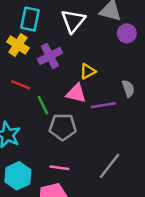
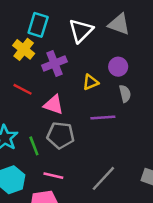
purple circle: (127, 33) -> (118, 67), moved
gray semicircle: (128, 89) -> (125, 94), moved
pink triangle: (76, 93) -> (54, 105), moved
green line: (43, 105) -> (34, 146), moved

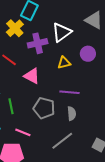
white triangle: (81, 31) -> (62, 32), moved
gray semicircle: (125, 94) -> (72, 114), moved
gray pentagon: (61, 135) -> (44, 108), moved

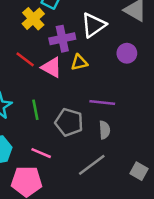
yellow triangle: (64, 63) -> (79, 62), moved
pink triangle: (32, 76) -> (52, 67), moved
green line: (11, 106) -> (35, 110), moved

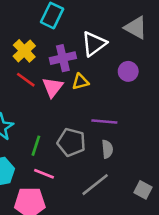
yellow cross: (33, 19) -> (24, 51), moved
pink triangle: (52, 67) -> (53, 87), turned 40
green line: (35, 110) -> (36, 146), moved, turned 30

